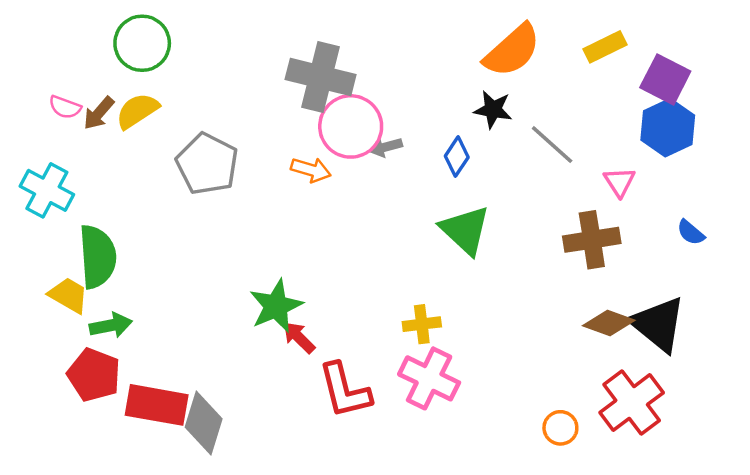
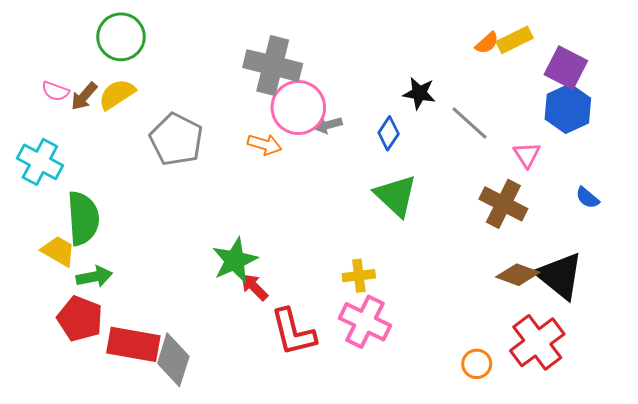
orange semicircle: (512, 50) -> (487, 43), moved, size x0.5
brown cross: (592, 240) -> (503, 204), turned 36

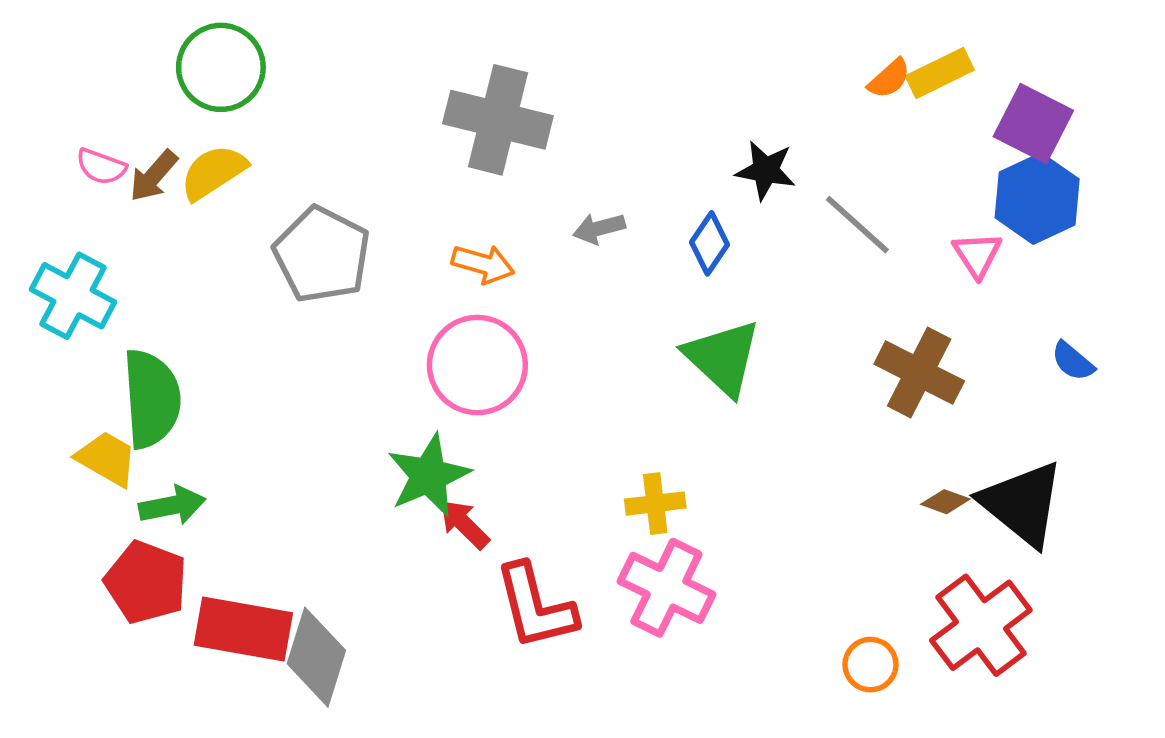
pink circle: (298, 108) -> (477, 365), moved
pink triangle: (527, 155) -> (977, 255), moved
brown diamond: (518, 275) -> (945, 502), size x0.6

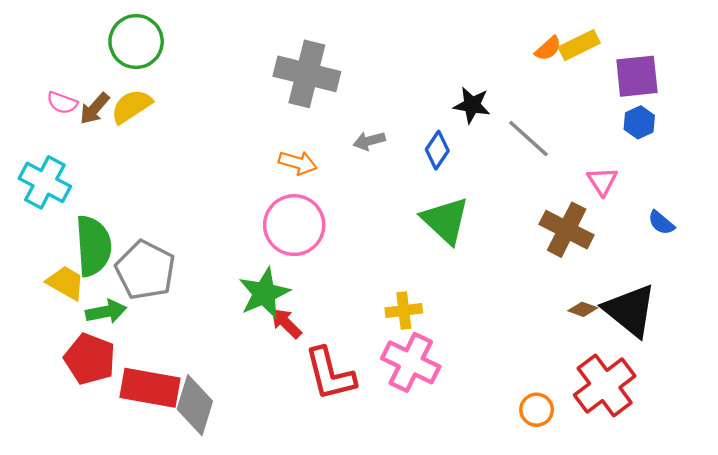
purple square: (1033, 124) -> (637, 76), turned -33
blue hexagon: (1037, 198) -> (639, 122), size x0.6
gray pentagon: (322, 255) -> (145, 270), moved
pink triangle: (977, 255) -> (602, 181), moved

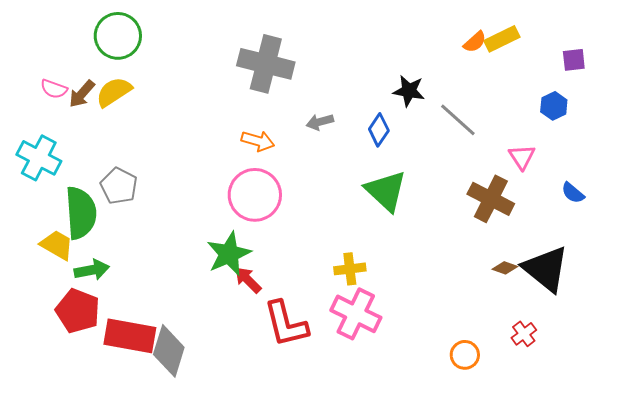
purple square: (637, 76) -> (574, 60), moved, size x0.6
gray pentagon: (145, 270) -> (119, 186), moved, size x0.7
red cross: (605, 385) -> (524, 334), size x0.5

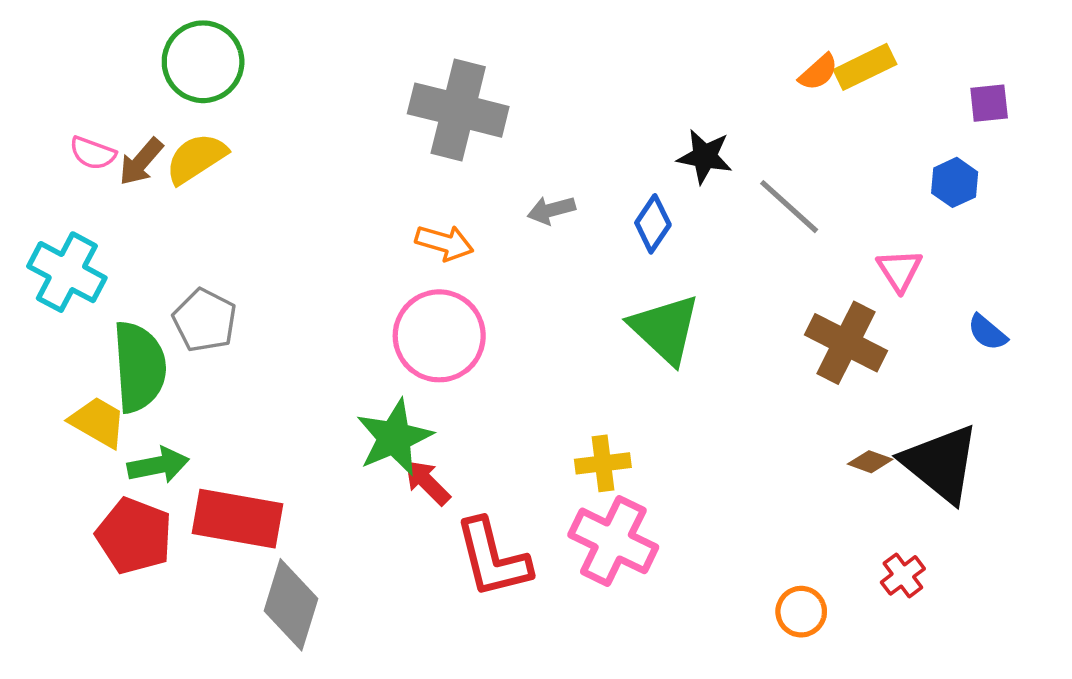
red rectangle: (130, 336) -> (238, 519), moved

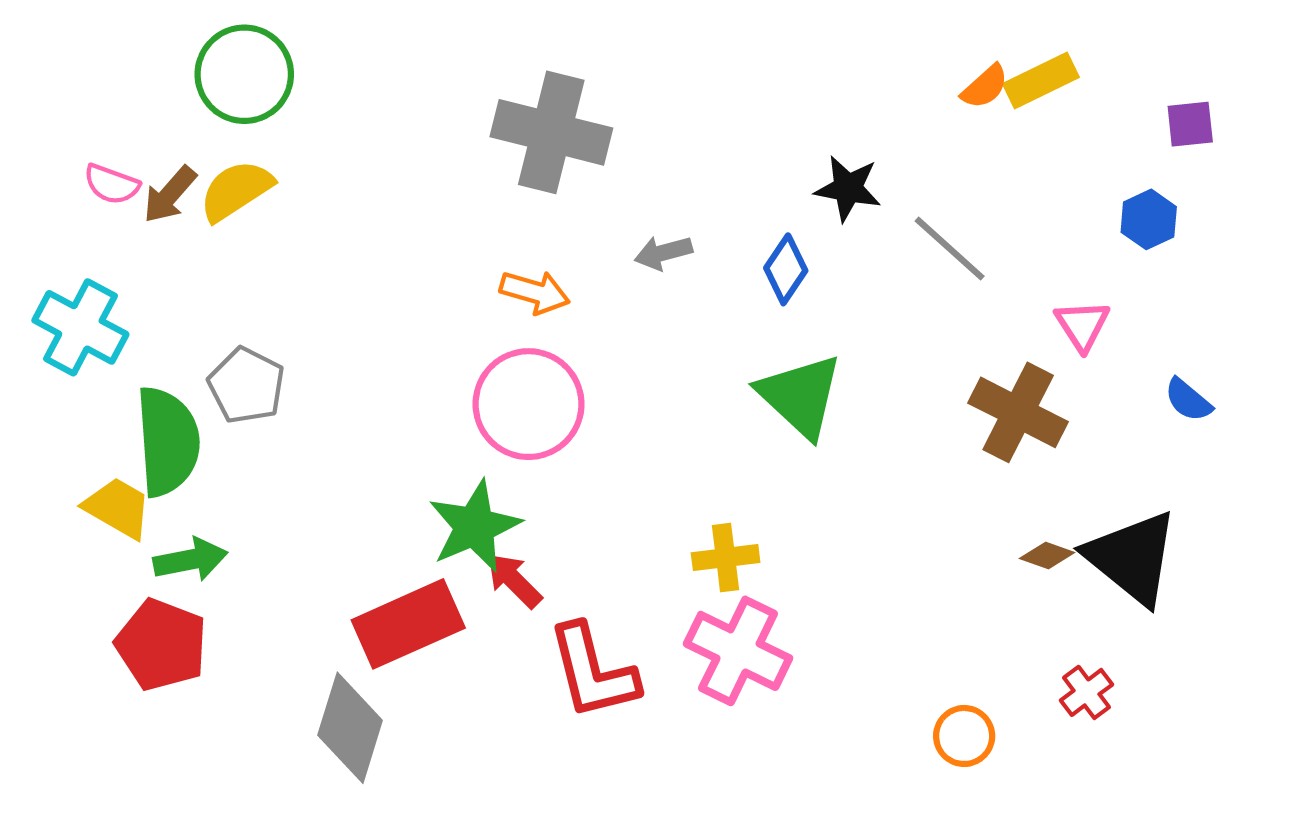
red rectangle: (238, 519) -> (408, 624), moved, turned -34

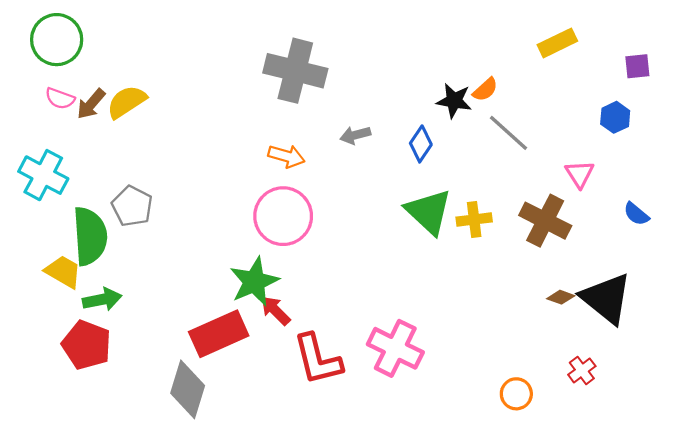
green circle: (244, 74) -> (57, 40), moved
orange semicircle: (985, 87) -> (485, 90), moved
yellow cross: (726, 558) -> (474, 219), moved

